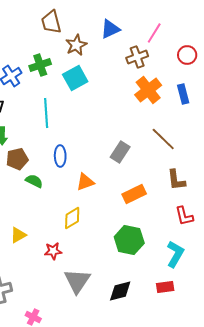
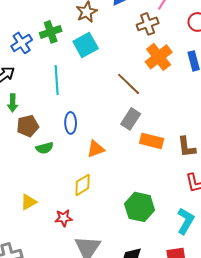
brown line: (163, 139) -> (129, 84), moved
green semicircle: (34, 181) -> (45, 148), turned 138
orange rectangle: (134, 194) -> (152, 141), moved, turned 40

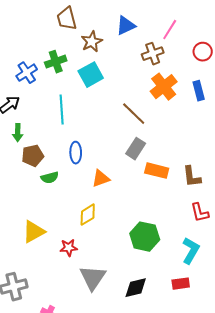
yellow triangle: (29, 202) -> (34, 232), size x1.4

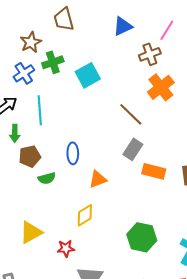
brown star: (92, 42) -> (31, 42), moved
cyan line: (62, 110) -> (40, 110), moved

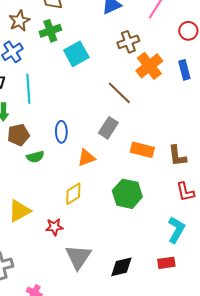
brown cross: (150, 54) -> (128, 42), moved
green cross: (53, 62) -> (50, 31), moved
gray rectangle: (133, 149) -> (108, 128), moved
green hexagon: (142, 237) -> (127, 194), moved

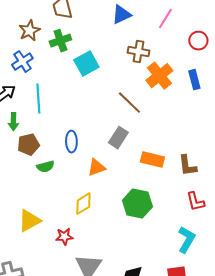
brown cross: (128, 42) -> (138, 52), turned 30

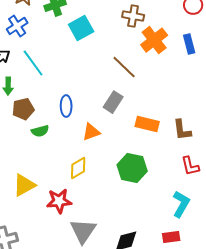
cyan line: (38, 99) -> (33, 63), turned -32
red star: (64, 237) -> (59, 201), size x1.4

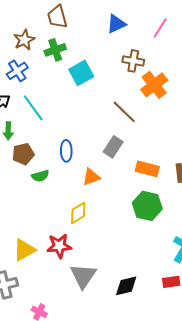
green hexagon: (132, 168) -> (147, 206), moved
yellow triangle: (24, 185) -> (24, 250), moved

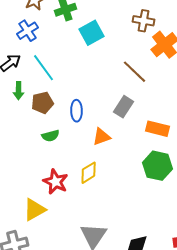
brown pentagon: (23, 154) -> (42, 103), moved
red star: (59, 246) -> (56, 182), moved, turned 30

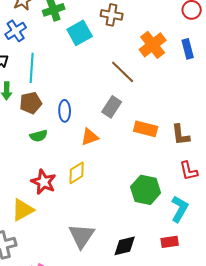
brown cross: (144, 21) -> (112, 15), moved
cyan line: (44, 68) -> (32, 68), turned 40
green hexagon: (158, 166) -> (146, 190), moved

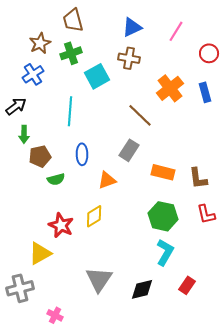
cyan line: (32, 68) -> (70, 111), moved
brown pentagon: (31, 103) -> (40, 156), moved
green hexagon: (146, 190) -> (163, 216), moved
cyan L-shape: (180, 209) -> (165, 252), moved
red rectangle: (170, 242) -> (187, 285), turned -48

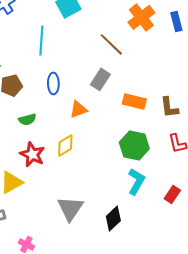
green semicircle: (56, 179) -> (27, 119), moved
red rectangle: (187, 285) -> (172, 194), moved
black diamond: (142, 289) -> (113, 218), turned -30

